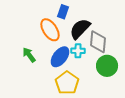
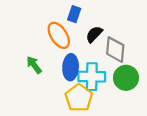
black semicircle: (80, 29) -> (94, 34), size x0.7
cyan cross: (78, 51) -> (92, 77), moved, size x1.6
blue ellipse: (60, 57) -> (71, 67), turned -35

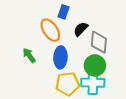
cyan cross: (92, 77) -> (93, 83), moved
green circle: (126, 78) -> (95, 65), moved
yellow pentagon: (79, 98) -> (68, 84), turned 30

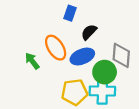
orange ellipse: (50, 30) -> (56, 48), moved
gray diamond: (99, 42) -> (121, 55), moved
blue ellipse: (60, 57) -> (82, 57), moved, turned 65

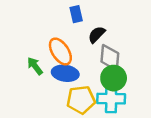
blue rectangle: (70, 13) -> (76, 14), turned -32
gray diamond: (121, 55) -> (110, 58), moved
blue ellipse: (82, 57) -> (65, 73), moved, turned 30

